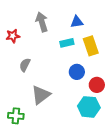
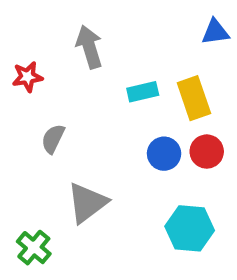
blue triangle: (77, 22) -> (215, 32), moved
red circle: (97, 85) -> (207, 152), moved
green cross: (16, 116) -> (34, 248), turned 35

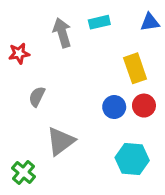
cyan rectangle: (143, 92) -> (99, 22), moved

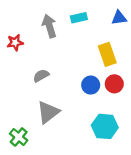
gray semicircle: (37, 97) -> (41, 76), moved, turned 35

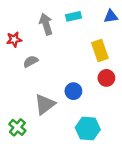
gray semicircle: (41, 76) -> (31, 61), moved
blue circle: (91, 85) -> (73, 91), moved
cyan hexagon: (105, 126) -> (88, 128), moved

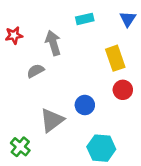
blue triangle: (111, 16) -> (128, 19), turned -48
gray arrow: (46, 24) -> (53, 43), moved
red star: (14, 39) -> (14, 35), moved

